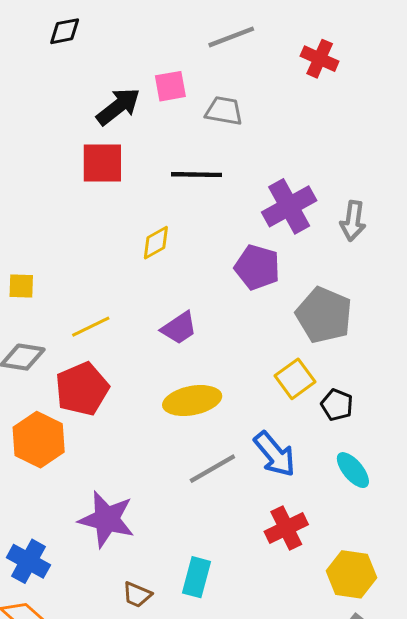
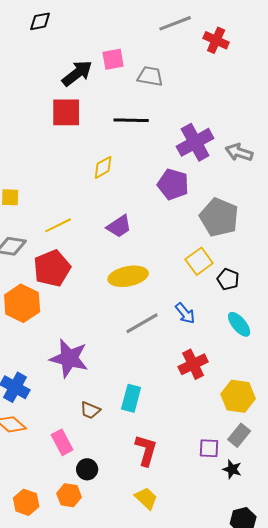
gray line: (231, 37) -> (175, 23), moved
gray arrow: (353, 221) -> (239, 152), turned 100
blue arrow: (275, 454) -> (185, 313), size x0.7

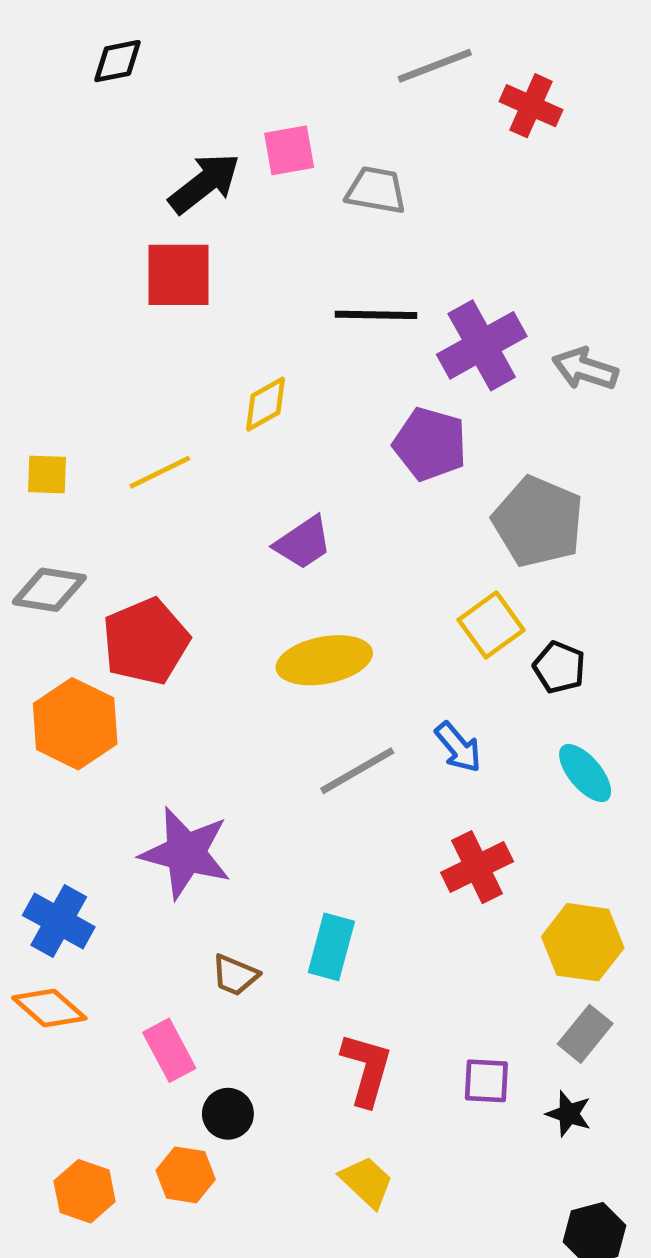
black line: (131, 120) -> (376, 315), moved
yellow line: (58, 225) -> (160, 472), moved
purple square: (209, 448) -> (486, 1081), moved

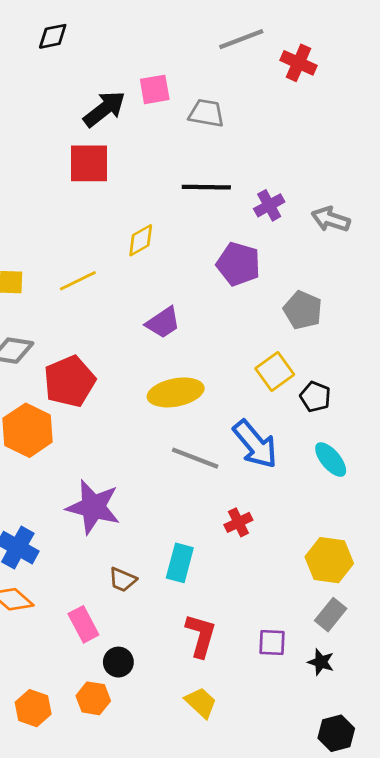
purple cross: (482, 345) -> (269, 205), size x0.6
gray pentagon: (538, 522) -> (303, 310), size x0.7
blue arrow: (458, 747) -> (255, 444), size x1.6
gray line: (357, 771) -> (195, 458), turned 51
red cross: (477, 867) -> (238, 522), moved, size x0.7

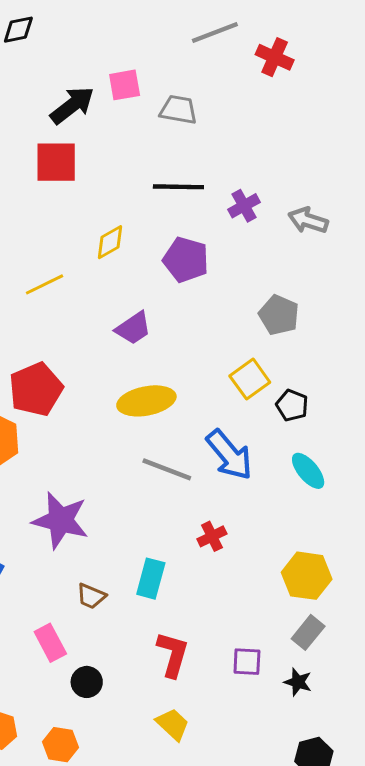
purple pentagon: (238, 264) -> (186, 260), moved
orange hexagon: (93, 698) -> (61, 745), moved

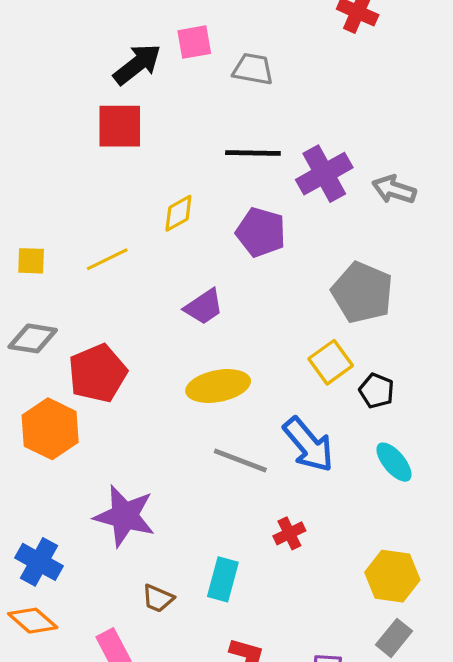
purple cross: (244, 206) -> (324, 174), size x1.6
gray pentagon: (279, 315) -> (362, 292), size x1.4

